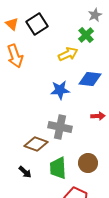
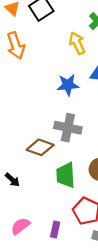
yellow arrow: (68, 54) -> (77, 43), turned -90
black arrow: (25, 172) -> (12, 180), moved

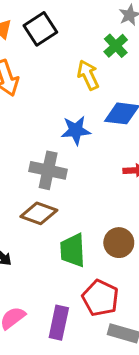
gray cross: (68, 128) -> (48, 170), moved
purple rectangle: (55, 230) -> (59, 323), size x1.5

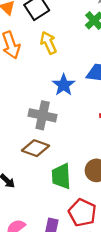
yellow arrow: (88, 75) -> (48, 43), moved
blue star: (76, 130) -> (64, 85), turned -30

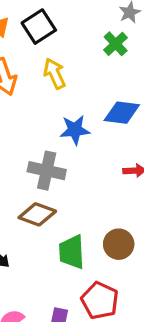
blue star: (64, 85) -> (75, 130), turned 30

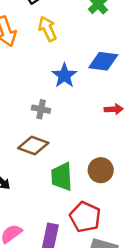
blue star: (75, 130) -> (64, 75), turned -30
gray cross: (47, 171) -> (41, 109), size x0.6

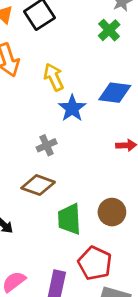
yellow arrow: (48, 29) -> (54, 77), moved
gray cross: (41, 109) -> (47, 145), turned -36

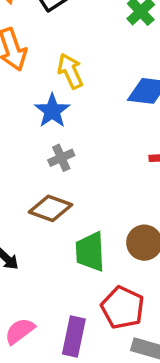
blue star: (72, 108) -> (52, 111), moved

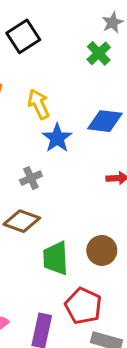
blue star: (52, 111) -> (57, 138), moved

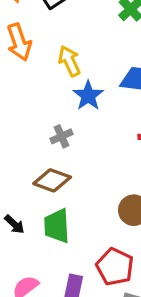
green trapezoid: (56, 258) -> (57, 226), moved

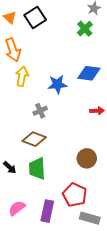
yellow arrow: (69, 61) -> (22, 76), moved, turned 36
blue star: (88, 96) -> (57, 84), turned 30

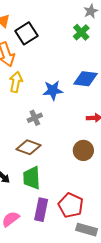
black square: (35, 17) -> (26, 33), moved
brown circle: (87, 158) -> (83, 150), moved
purple rectangle: (47, 211) -> (41, 210), moved

